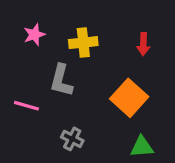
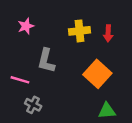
yellow cross: (83, 43) -> (80, 31), moved
gray cross: (72, 139) -> (33, 105), moved

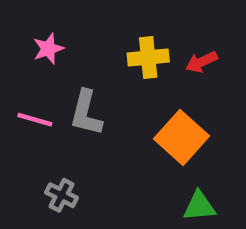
red arrow: (108, 33) -> (201, 62), turned 63
pink line: (20, 80) -> (35, 120), moved

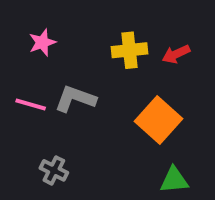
gray L-shape: (86, 113) -> (75, 99), turned 96

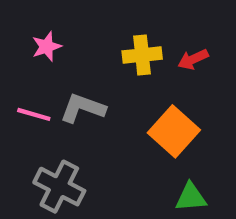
gray cross: (54, 170) -> (59, 187), size x1.6

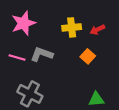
pink star: (47, 47) -> (23, 23), size x1.6
orange square: (174, 131) -> (88, 56), moved, size x0.6

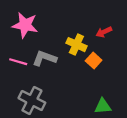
pink star: (23, 23) -> (25, 25), turned 30
yellow cross: (72, 27) -> (76, 45), moved, turned 30

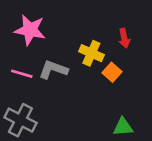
red arrow: (104, 32) -> (124, 38), turned -77
gray cross: (32, 100) -> (20, 120), moved

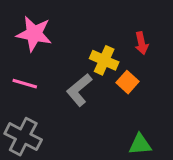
gray L-shape: (53, 70) -> (79, 90), moved, turned -60

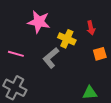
pink star: (34, 34) -> (39, 22), moved
orange square: (128, 82) -> (100, 54), moved, turned 32

